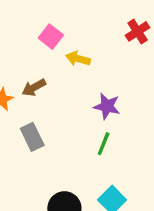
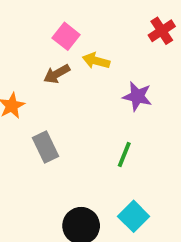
brown arrow: (34, 88) -> (57, 74), moved
purple star: (107, 106) -> (137, 96), moved

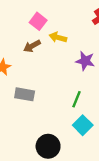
gray rectangle: (45, 147) -> (25, 94), turned -54
cyan square: (134, 216) -> (83, 125), moved

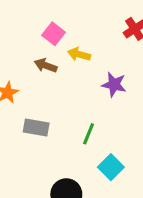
brown arrow: (32, 46) -> (46, 65), turned 49
green line: (77, 99) -> (89, 134), moved

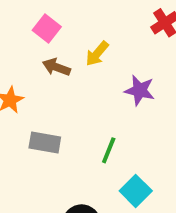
pink square: (54, 34) -> (47, 29), moved
yellow arrow: (79, 54) -> (97, 54), turned -65

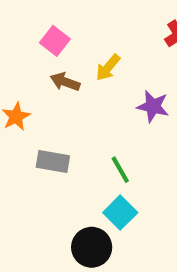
green line: (109, 150) -> (120, 170), turned -52
cyan square: (136, 191) -> (120, 213), moved

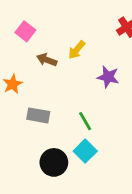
pink square: (55, 41) -> (25, 31), moved
black circle: (92, 247) -> (54, 162), moved

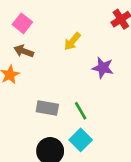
brown arrow: (47, 60) -> (24, 51), moved
gray rectangle: (38, 115) -> (47, 108), moved

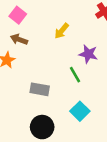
green line: (81, 111) -> (75, 75), moved
cyan square: (81, 140) -> (80, 111), moved

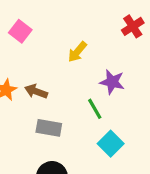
brown arrow: (19, 39) -> (36, 91), moved
cyan square: (80, 111) -> (111, 144), moved

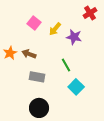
pink square: (20, 31) -> (34, 23), moved
purple star: (112, 82) -> (74, 37), moved

